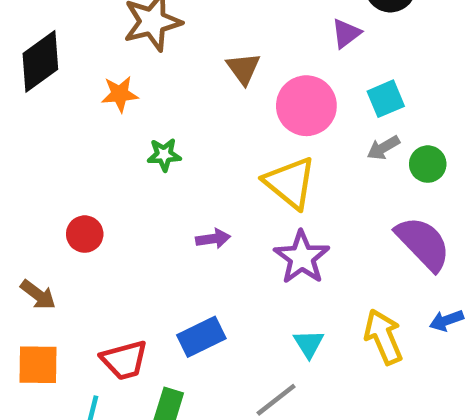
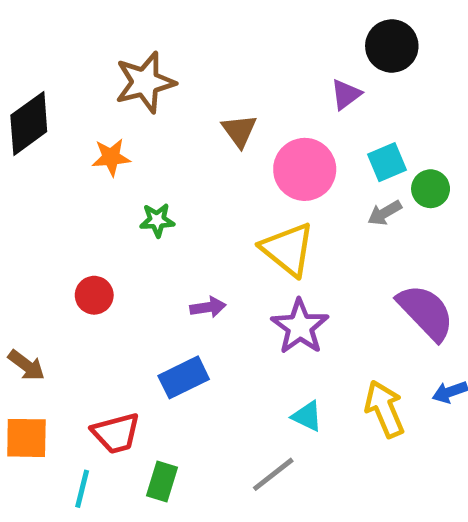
green circle: (428, 164) -> (431, 189), moved
red circle: (85, 234) -> (94, 295), moved
blue rectangle: (201, 337) -> (184, 377), moved
cyan triangle: (309, 344) -> (307, 416), turned -32

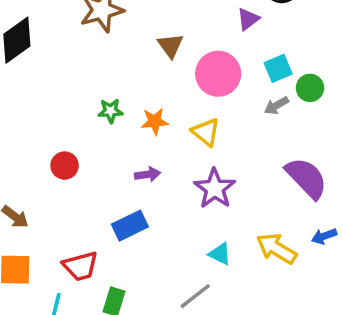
orange star: (111, 157) -> (155, 121), moved
yellow triangle: (288, 249) -> (206, 132), size x0.7
yellow arrow: (385, 409) -> (276, 249), turned -36

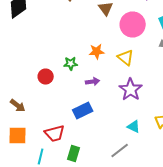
green star: (110, 111) -> (71, 64), moved

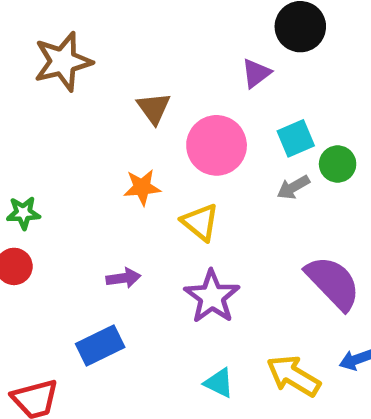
orange star: (97, 52) -> (142, 187), moved
green star: (71, 64) -> (23, 213), moved

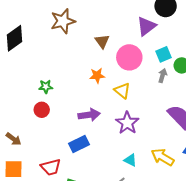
purple triangle: (256, 73) -> (146, 26), size x1.5
gray arrow: (293, 187) -> (163, 76), turned 136
purple arrow: (123, 278) -> (89, 115), size x1.5

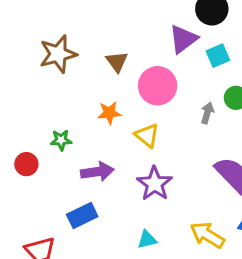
brown star: (63, 21) -> (58, 54), moved
cyan square: (164, 54) -> (218, 56), moved
green star: (46, 87) -> (61, 140), moved
cyan triangle: (130, 160) -> (147, 240), moved, turned -40

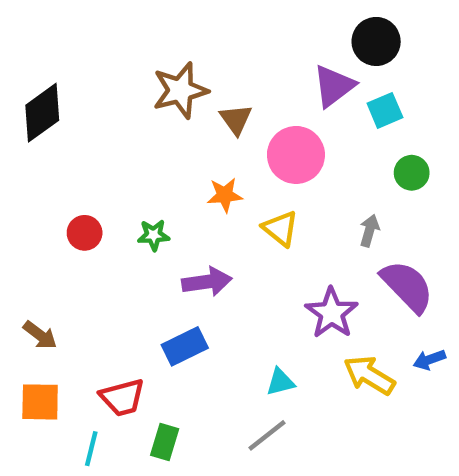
brown star: (58, 54) -> (180, 90), moved
gray arrow: (207, 113) -> (369, 231), moved
red circle: (26, 164) -> (85, 233), moved
purple star: (155, 184) -> (332, 313), moved

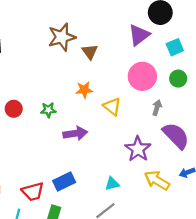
cyan square: (385, 110) -> (175, 47), moved
pink circle: (296, 155) -> (142, 76), moved
blue rectangle: (185, 346) -> (64, 181), moved

